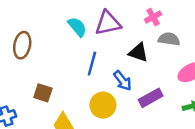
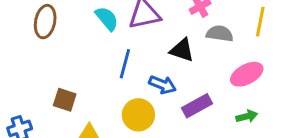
brown ellipse: (22, 45) -> (45, 22), moved
blue arrow: (122, 81) -> (162, 85), turned -30

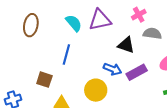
blue line: (125, 64) -> (66, 54), moved
purple rectangle: (197, 106) -> (137, 72), moved

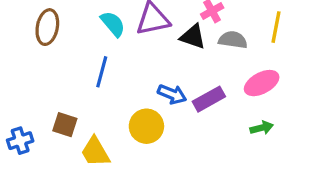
black triangle: (126, 45) -> (193, 37), moved
brown square: (44, 80) -> (65, 125), moved

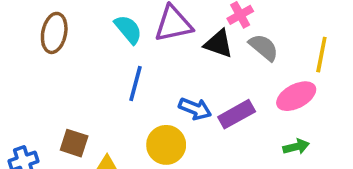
yellow line: (276, 27) -> (321, 55), moved
gray semicircle: (233, 40) -> (264, 47), turned 32
blue line: (102, 72) -> (135, 83), moved

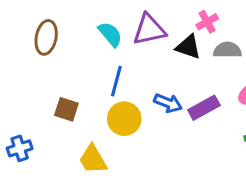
gray semicircle: (264, 47) -> (227, 50), turned -40
brown square: (74, 143) -> (66, 109), moved
yellow circle: (166, 145) -> (124, 119), moved

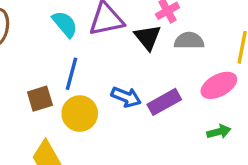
black triangle: (188, 47) -> (148, 37), turned 32
brown square: (66, 109) -> (40, 99), moved, turned -35

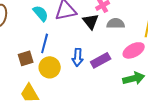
blue arrow: (126, 97) -> (78, 57), turned 72
green arrow: (219, 132) -> (134, 78), size x1.5

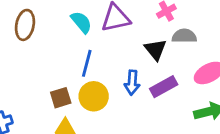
black triangle: (91, 21) -> (155, 50), moved
brown square: (26, 58) -> (61, 98), moved

